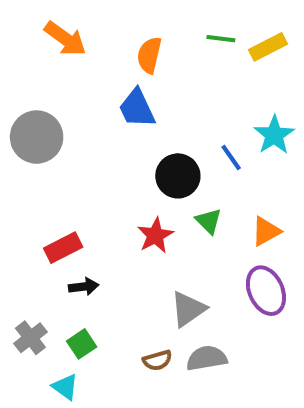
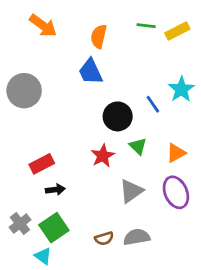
gray triangle: (188, 309) -> (131, 191), moved
green square: (82, 344) -> (54, 228), size x1.5

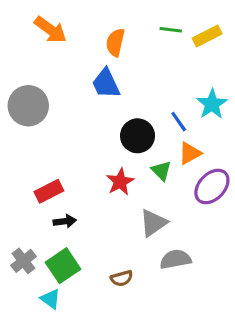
orange triangle: (176, 153) -> (190, 153), moved
purple ellipse: (176, 192) -> (212, 186), moved, turned 68
gray semicircle: (137, 237) -> (176, 259), moved

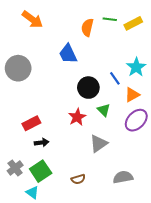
orange semicircle: (115, 42) -> (87, 27), moved
orange triangle: (190, 153) -> (132, 95), moved
gray semicircle: (176, 259) -> (123, 177), moved

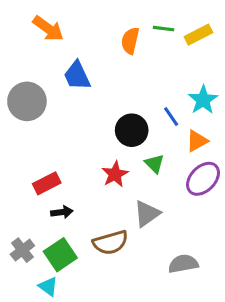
blue trapezoid: (68, 54) -> (77, 76), moved
brown semicircle: (78, 179) -> (110, 242), moved, size x1.6

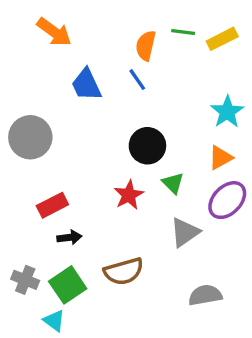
gray circle: (27, 101) -> (30, 137), moved
blue line: (171, 117) -> (137, 80), moved
gray triangle: (147, 214) -> (185, 232), moved
gray cross: (22, 250) -> (25, 280), turned -30

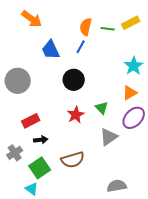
green line: (183, 32) -> (108, 29), moved
blue line: (137, 80) -> (81, 47), turned 64
black circle: (147, 146) -> (74, 80), moved
gray cross: (25, 280) -> (15, 153), moved, turned 35
gray semicircle: (205, 295) -> (117, 186), moved

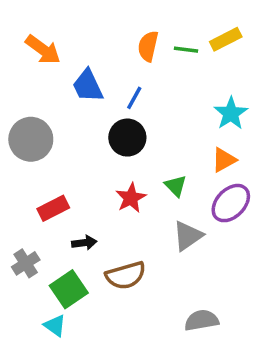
orange arrow: (32, 19) -> (43, 50), moved
blue line: (81, 47) -> (134, 98), moved
black arrow: (41, 140) -> (84, 243), moved

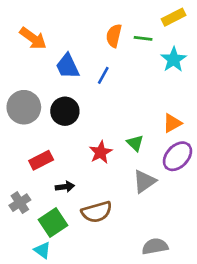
yellow rectangle: (226, 39) -> (174, 17), moved
cyan star: (231, 113) -> (174, 60), moved
black circle: (127, 138) -> (65, 111), moved

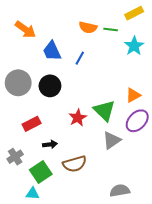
orange semicircle: (114, 36) -> (88, 27), turned -90
green triangle: (135, 143) -> (104, 111), size x1.6
cyan triangle: (42, 250) -> (33, 194), turned -32

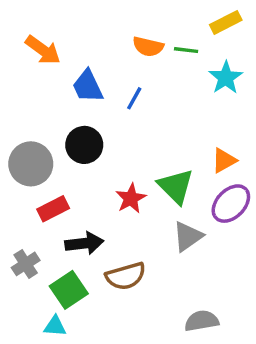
gray circle: (18, 83) -> (31, 164), moved
black arrow: (50, 144) -> (84, 243), size x1.5

